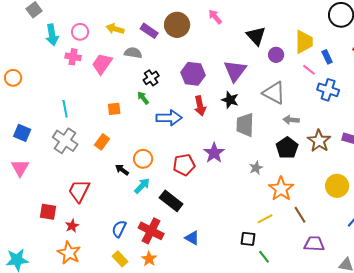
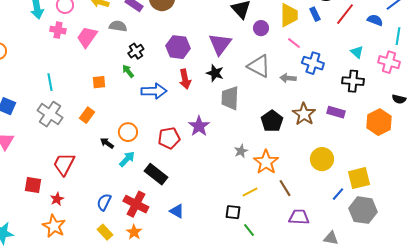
blue rectangle: (327, 57) -> (315, 14), moved
gray arrow: (291, 120) -> (288, 78), moved
gray star: (256, 168) -> (241, 151), moved

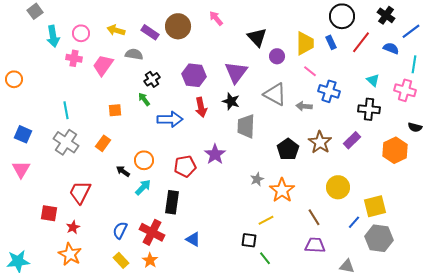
purple rectangle: (336, 112) -> (352, 140), turned -60
black rectangle: (156, 174) -> (172, 202), turned 60
brown line: (285, 188) -> (314, 217), moved

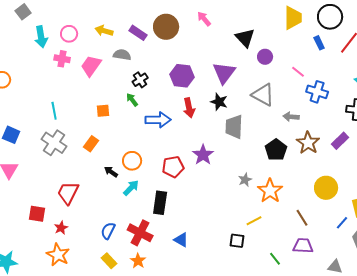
yellow trapezoid: (305, 43) -> (293, 18), moved
gray arrow: (304, 106) -> (291, 117), moved
green line: (265, 258) -> (275, 259), moved

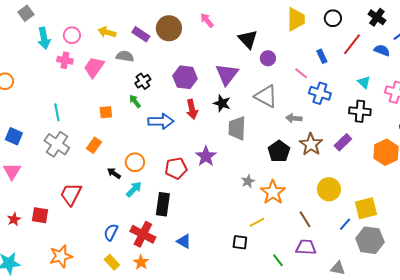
black circle: (330, 17) -> (333, 18), size x0.7
blue rectangle: (319, 43) -> (322, 56), moved
red star: (61, 228) -> (14, 219), moved
orange star: (58, 255) -> (61, 256), turned 30

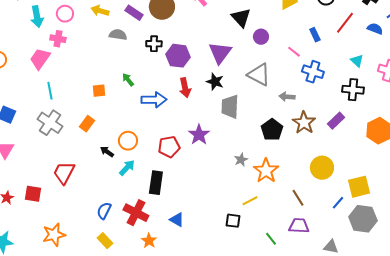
pink trapezoid: (94, 67) -> (40, 59), moved
black cross: (143, 81) -> (154, 44), moved, turned 35
orange star: (141, 262) -> (149, 241), moved

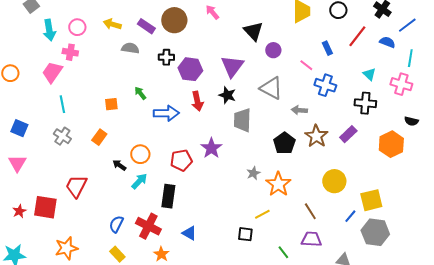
gray cross: (50, 123) -> (62, 136), size x0.7
red square: (33, 194) -> (45, 207), size x1.4

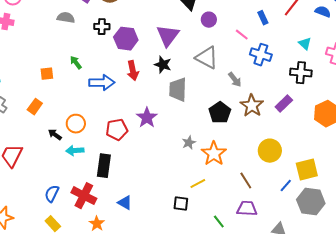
gray arrow: (299, 110) -> (235, 80), turned -133
cyan arrow: (139, 181) -> (75, 151), turned -138

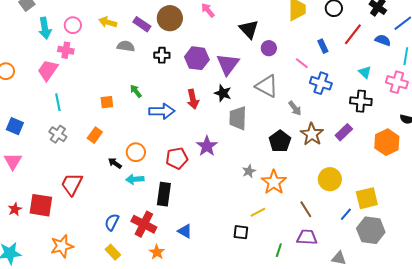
purple hexagon: (126, 39) -> (197, 58), moved
green line: (219, 222) -> (279, 250), turned 56

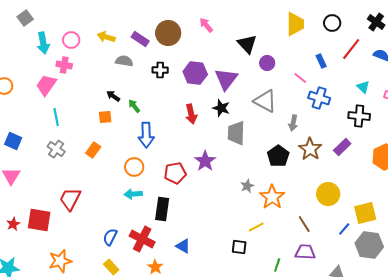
gray arrow: (295, 108) -> (293, 123), turned 49
blue arrow: (162, 111) -> (146, 135), moved, turned 90
black arrow: (115, 163) -> (113, 96), moved

